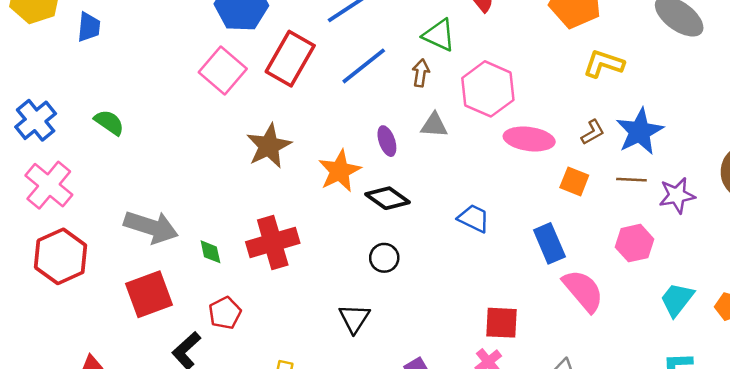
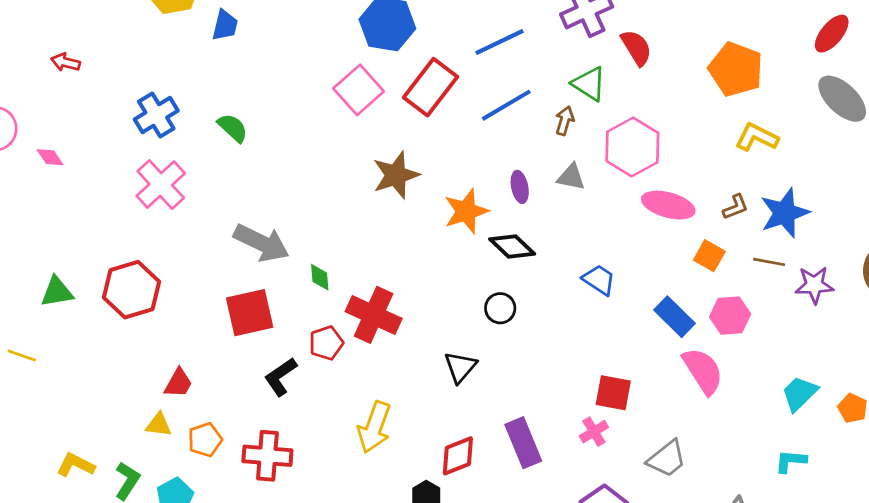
red cross: (273, 242) -> (374, 315), moved, turned 33
blue rectangle: (549, 243) -> (675, 317), turned -30
pink hexagon: (634, 243) -> (730, 316), moved
red hexagon: (61, 256) -> (132, 290), moved

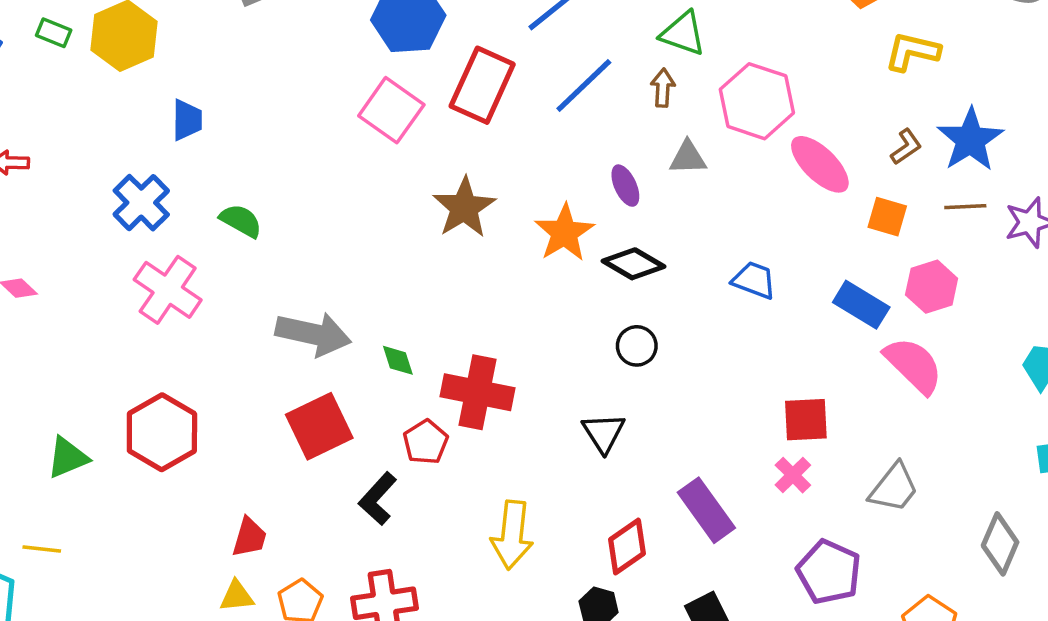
blue trapezoid: (225, 25) -> (187, 120), moved
green semicircle: (233, 128) -> (241, 221), moved
pink ellipse: (668, 205) -> (820, 164), turned 42

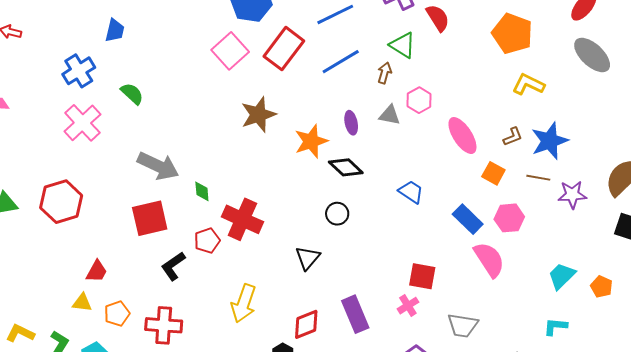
pink hexagon: (757, 101) -> (419, 100), moved, size x0.6
gray trapezoid: (894, 488) -> (463, 325), turned 48

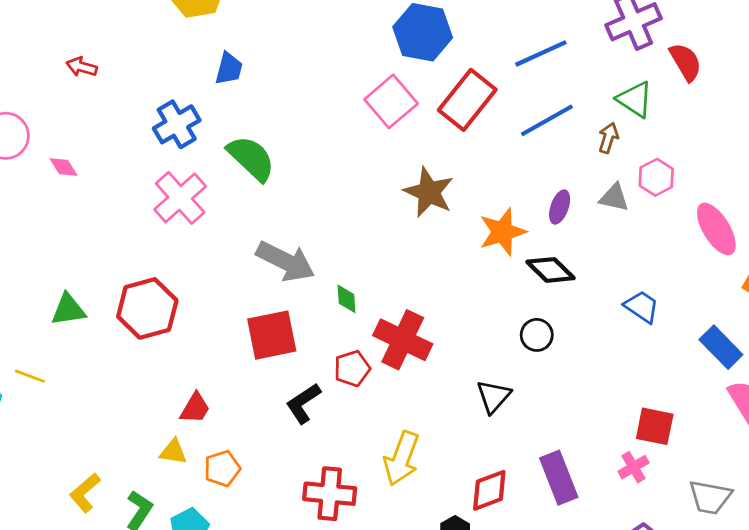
green semicircle: (132, 94) -> (251, 158), size x1.5
brown star: (258, 115) -> (429, 192), turned -30
purple ellipse: (351, 123) -> (560, 207), turned 30
red cross: (164, 325) -> (330, 494), moved
yellow L-shape: (20, 333) -> (85, 493), turned -68

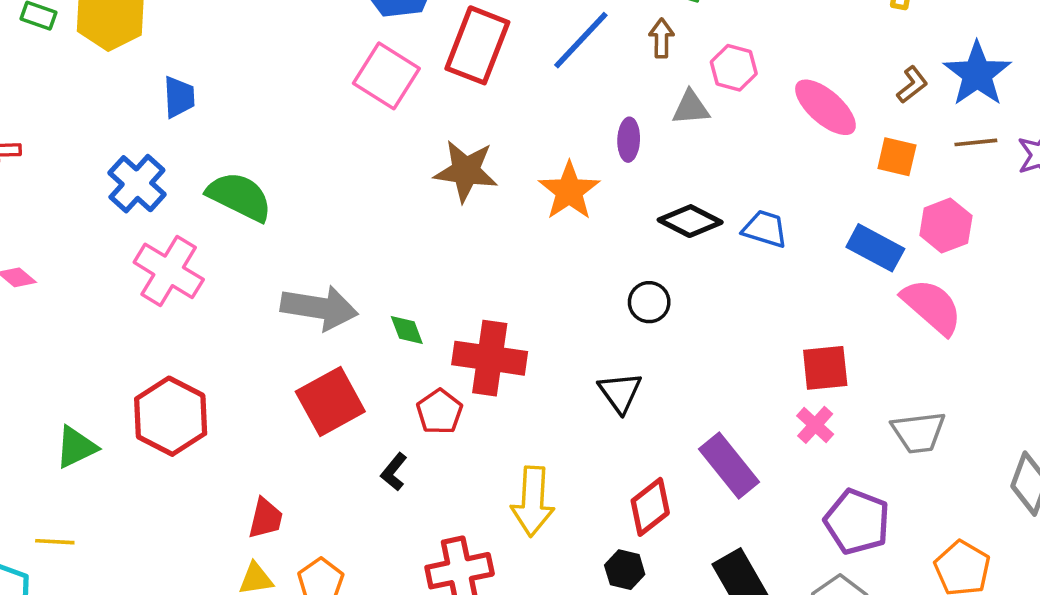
black diamond: (550, 270) -> (690, 221), moved
black L-shape: (303, 403) -> (394, 472), size x0.7

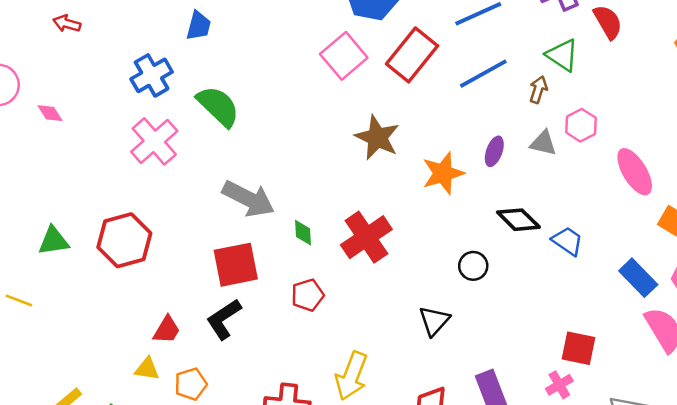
red cross: (490, 358) -> (366, 237), moved, turned 30
black L-shape: (394, 472) -> (224, 319), moved, size x1.6

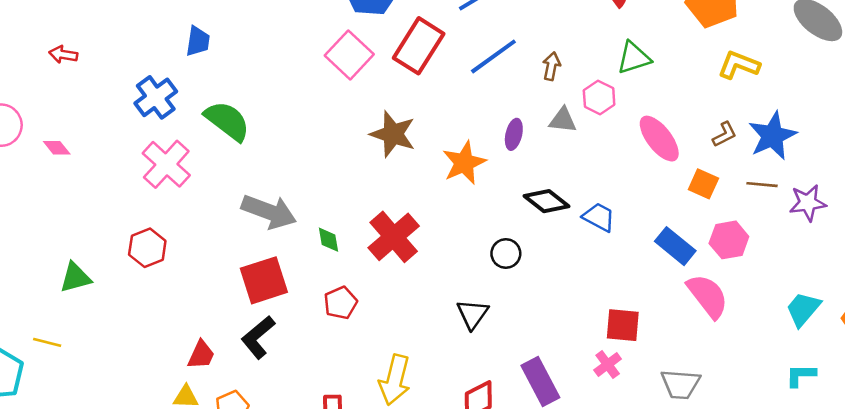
green triangle: (562, 55) -> (634, 58), moved, turned -45
red hexagon: (124, 240) -> (147, 248), moved, size x0.7

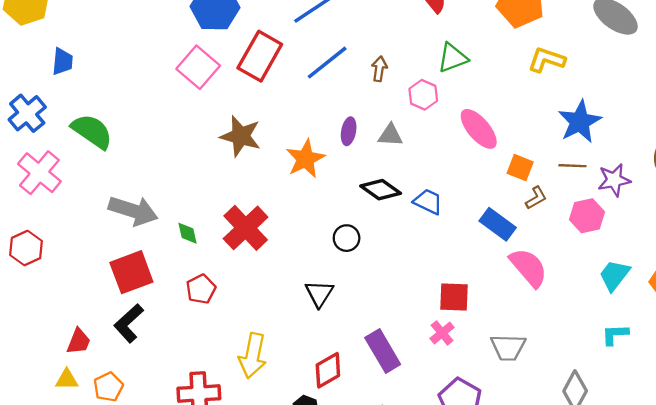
gray triangle: (563, 120) -> (390, 135), moved
brown L-shape: (724, 134) -> (536, 198), moved
pink hexagon: (729, 240) -> (587, 216), moved

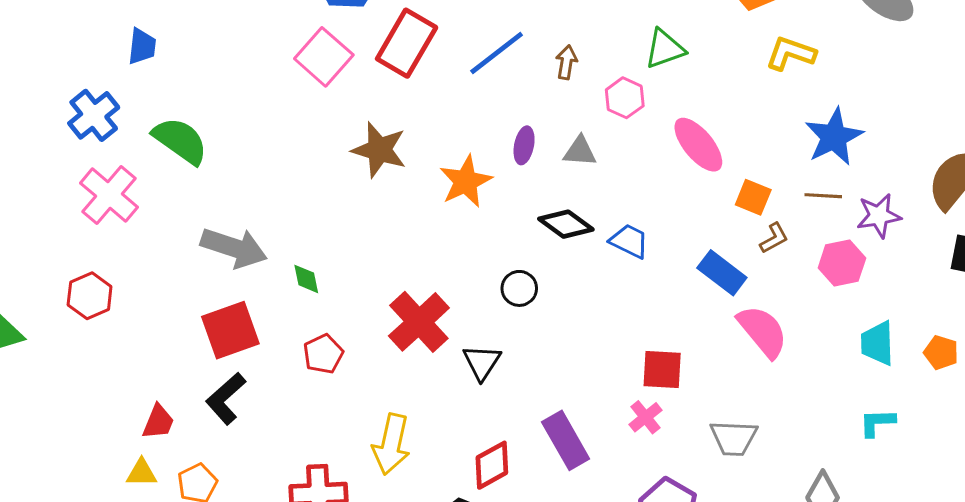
red cross: (246, 228) -> (419, 322), moved
cyan trapezoid: (614, 275) -> (877, 343), turned -40

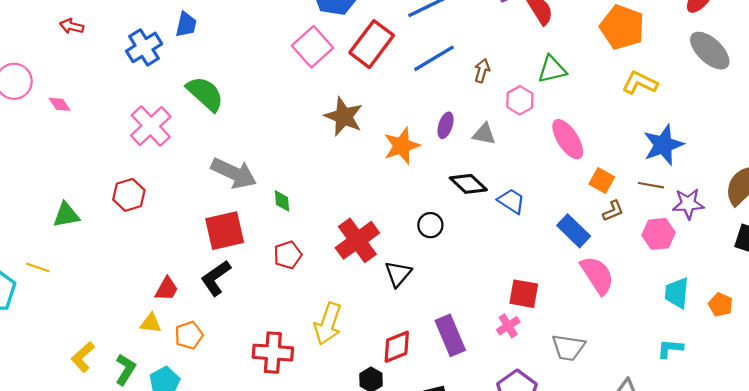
blue cross: (94, 115) -> (144, 47), moved

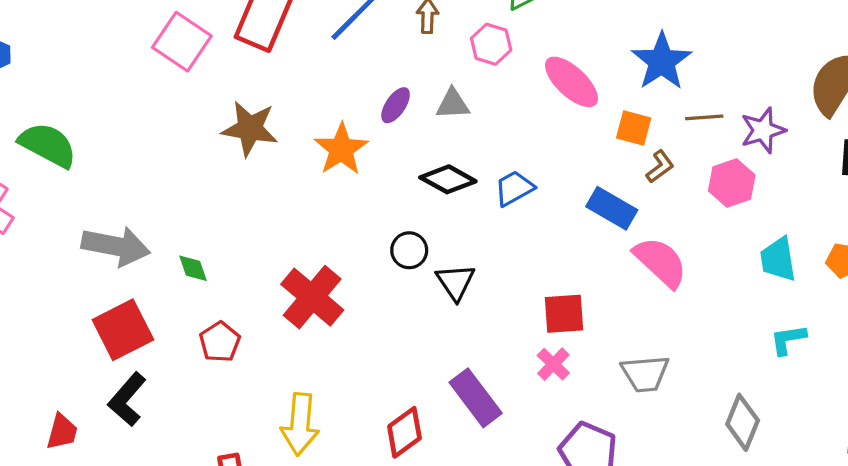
purple ellipse: (446, 125) -> (396, 105), turned 30
blue star: (663, 145) -> (662, 61), moved
blue trapezoid: (511, 201) -> (514, 188), turned -48
black triangle: (398, 274) -> (456, 282), moved

